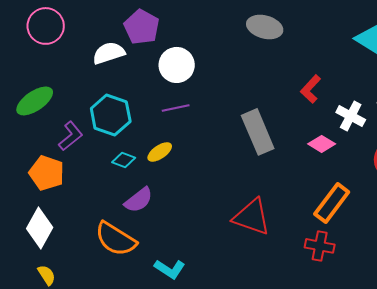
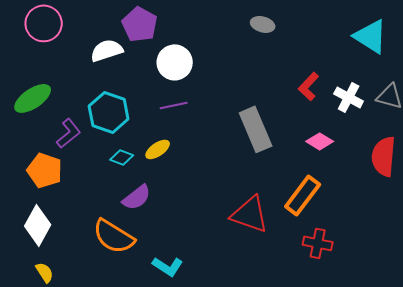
gray ellipse: (265, 27) -> (263, 24), size x0.7
white cross: (351, 116) -> (349, 97), moved
orange rectangle: (332, 203) -> (303, 195), moved

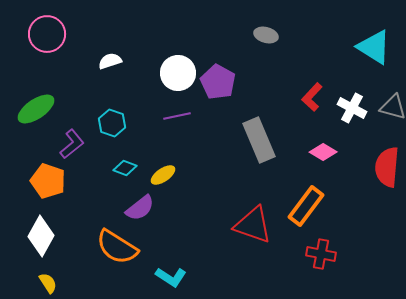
purple pentagon: (140, 24) -> (218, 82), moved
white semicircle: (107, 50) -> (110, 61), size x0.7
cyan hexagon: (109, 112) -> (112, 123), size x0.7
yellow ellipse: (158, 149) -> (163, 175), moved

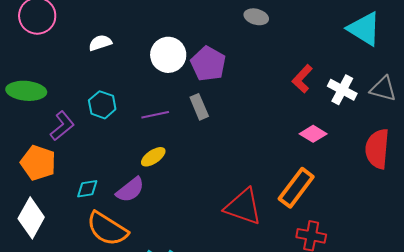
green ellipse: (36, 109) -> (26, 91), turned 39
purple line: (177, 116) -> (155, 115), moved
gray rectangle: (259, 140) -> (199, 107), moved, size x0.6
cyan diamond: (125, 168) -> (87, 189), moved, turned -30

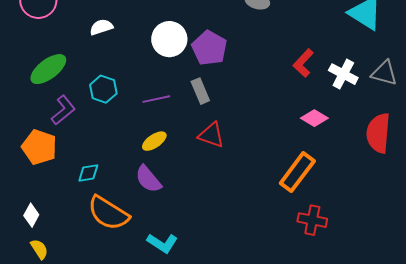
green ellipse: (26, 91) -> (48, 69), moved, turned -42
purple semicircle: (130, 190) -> (148, 179), moved, turned 88
red triangle: (243, 207) -> (211, 135), moved, size x0.7
white diamond: (31, 218) -> (31, 215), moved, size x0.6

